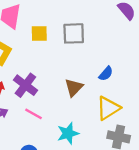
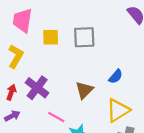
pink line: (34, 114) -> (56, 117), moved

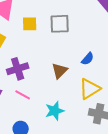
purple cross: (37, 88) -> (18, 69), turned 35
pink line: (56, 117) -> (23, 95), moved

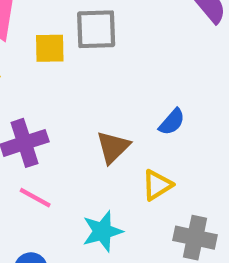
gray square: (60, 24) -> (96, 29), moved
yellow triangle: (90, 89) -> (157, 185), moved, size x0.7

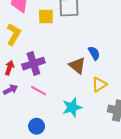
blue semicircle: (172, 122) -> (94, 53), moved, turned -72
brown triangle: (113, 147) -> (77, 66), turned -36

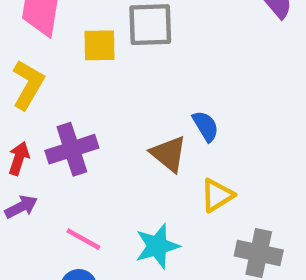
pink line: (39, 91) -> (83, 239), moved

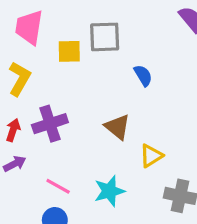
blue semicircle: (206, 126) -> (143, 75), moved

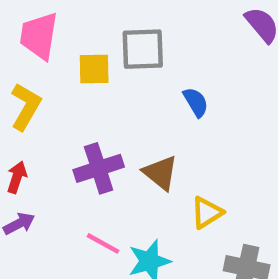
purple cross: (50, 124) -> (99, 168), moved
pink line: (58, 186) -> (103, 243), moved

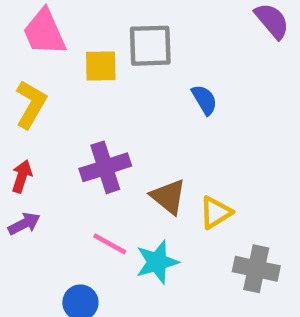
pink trapezoid: (39, 36) -> (44, 32), turned -33
brown triangle: (160, 173) -> (168, 197), moved

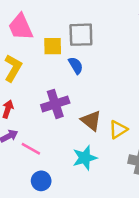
blue semicircle: (204, 100) -> (76, 65), moved
pink line: (110, 244) -> (31, 149), moved

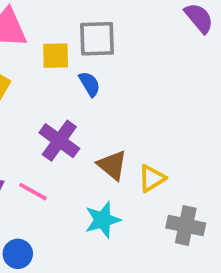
purple cross: (55, 104) -> (59, 141), turned -36
pink line: (31, 149) -> (33, 192), moved
blue circle: (41, 181) -> (18, 254), moved

